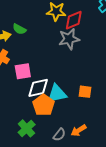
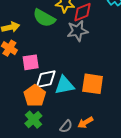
green semicircle: (19, 29) -> (44, 18), moved, size x1.6
orange square: (85, 92) -> (93, 84), size x1.6
orange pentagon: (44, 105) -> (35, 96), moved

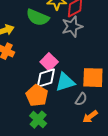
pink square: (31, 62) -> (49, 62), moved, turned -30
gray semicircle: (66, 126) -> (81, 99), moved

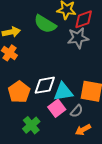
pink square: (49, 62) -> (57, 108), moved
orange pentagon: (37, 96) -> (19, 92), moved

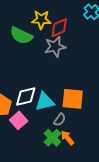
pink square: (57, 108) -> (19, 120), moved
green cross: (31, 125) -> (52, 138), moved
orange arrow: (83, 130) -> (67, 138), turned 84

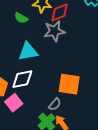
green semicircle: (21, 35) -> (21, 18), size x0.6
cyan triangle: (45, 102) -> (28, 51), moved

